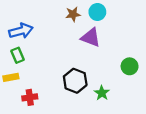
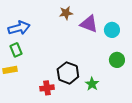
cyan circle: (97, 12) -> (112, 30), moved
purple triangle: (91, 37) -> (89, 24), moved
red cross: (30, 97) -> (47, 88), moved

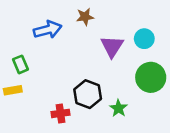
purple triangle: (89, 24) -> (112, 46), moved, turned 42
blue arrow: (19, 28) -> (48, 30), moved
green circle: (117, 60) -> (151, 77), size x1.5

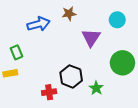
cyan circle: (144, 39) -> (117, 20), moved

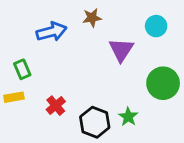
black hexagon: (71, 76) -> (95, 122), moved
red cross: (49, 92) -> (56, 106), moved, turned -32

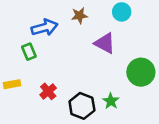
cyan circle: (156, 26) -> (122, 12), moved
purple triangle: (121, 50) -> (105, 43), turned -35
green rectangle: (22, 69) -> (29, 52), moved

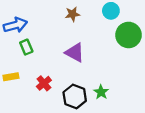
blue arrow: (45, 28) -> (15, 25), moved
purple triangle: (105, 43) -> (75, 53), moved
green circle: (141, 72) -> (129, 35), moved

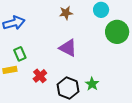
green rectangle: (26, 47) -> (20, 54), moved

